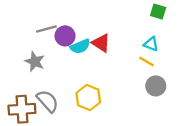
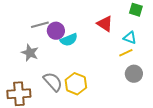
red triangle: (101, 43) -> (105, 24), moved
yellow line: (146, 62) -> (126, 53), turned -56
gray semicircle: (48, 101) -> (53, 82), moved

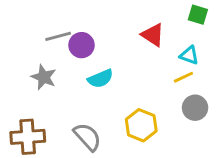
cyan semicircle: (69, 40) -> (100, 79), moved
gray semicircle: (53, 82) -> (87, 137), moved
yellow hexagon: (76, 84) -> (141, 125), moved

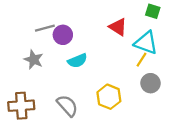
cyan triangle: (189, 55) -> (146, 43), size x1.6
yellow line: (183, 77) -> (142, 60), turned -32

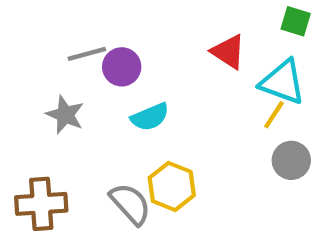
yellow hexagon: (109, 97) -> (172, 186), moved

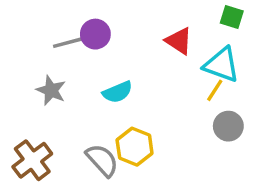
purple circle: (122, 67) -> (95, 34), moved
brown cross: (41, 204) -> (32, 160), turned -33

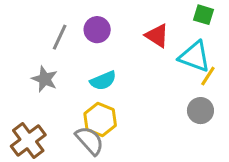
purple circle: (95, 34) -> (97, 30), moved
gray line: (68, 43) -> (60, 37), turned -50
yellow line: (215, 90) -> (208, 76), moved
yellow hexagon: (135, 147) -> (100, 120), moved

